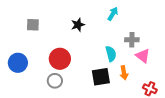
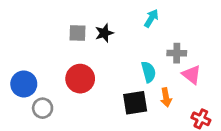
gray square: (33, 25) -> (77, 33), moved
gray circle: (55, 81) -> (43, 108), moved

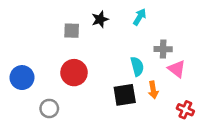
black star: (104, 33) -> (100, 19), moved
gray circle: (43, 108) -> (49, 108), moved

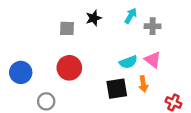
gray cross: (163, 49) -> (153, 26), moved
cyan semicircle: (137, 66) -> (128, 62), turned 84
pink triangle: (177, 69) -> (153, 60), moved

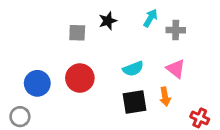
cyan semicircle: (128, 62) -> (133, 69), moved
blue circle: (21, 72) -> (37, 83), moved
gray circle: (46, 101) -> (20, 117), moved

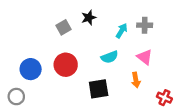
cyan arrow: (150, 18) -> (122, 31), moved
gray square: (77, 33) -> (63, 27), turned -32
black square: (134, 102) -> (99, 89), moved

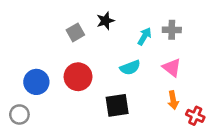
orange arrow: (136, 80) -> (173, 100), moved

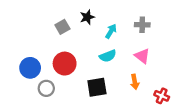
cyan arrow: (144, 36) -> (111, 31), moved
orange arrow: (173, 100) -> (135, 82), moved
gray circle: (19, 114) -> (46, 88), moved

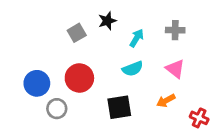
orange arrow: (135, 82) -> (166, 101), turned 72

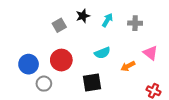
cyan arrow: (137, 38) -> (107, 20), moved
pink triangle: (175, 69) -> (150, 53), moved
orange arrow: (166, 101) -> (128, 66), moved

